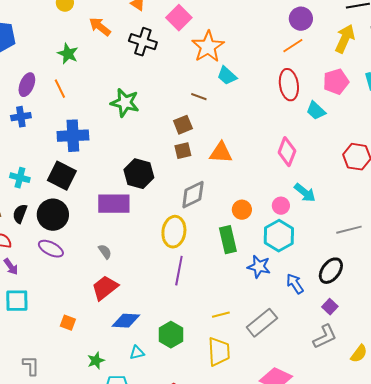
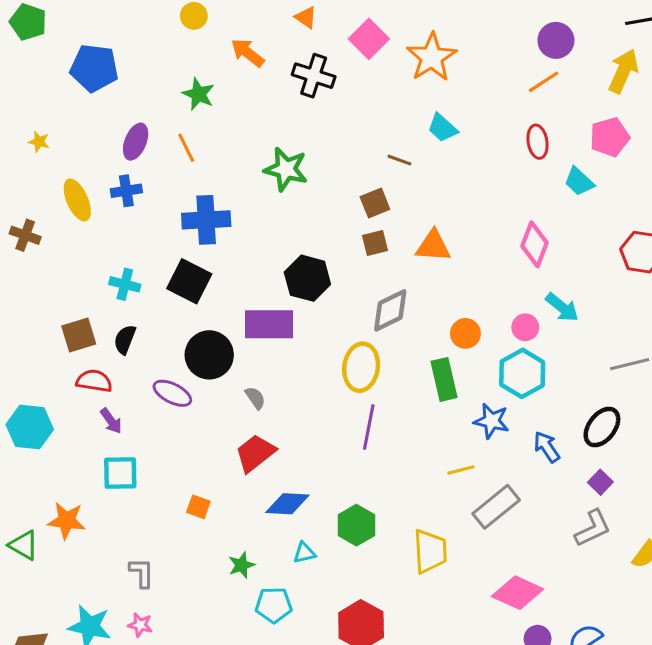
orange star: (208, 47) -> (432, 57), moved
red ellipse: (289, 85) -> (538, 142), size x0.7
black circle: (53, 215) -> (209, 355), moved
yellow line: (221, 315) -> (461, 470), moved

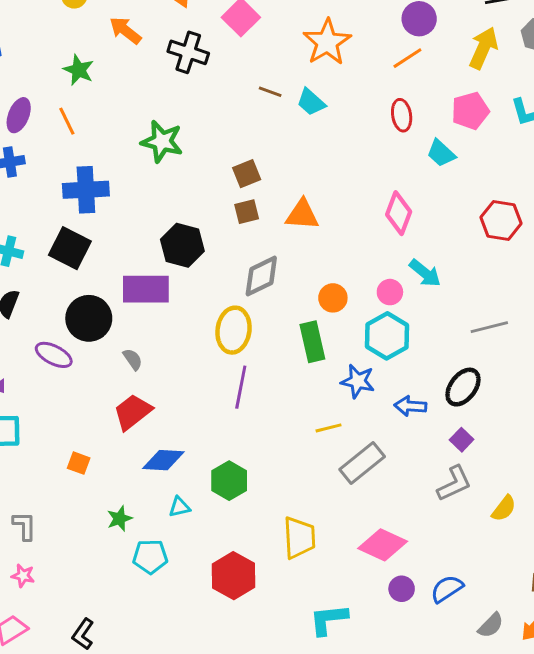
orange star: (432, 57) -> (327, 42), moved
brown line: (399, 160) -> (270, 92), moved
blue arrow: (547, 447) -> (410, 406), turned -52
yellow trapezoid: (430, 551) -> (299, 538), moved

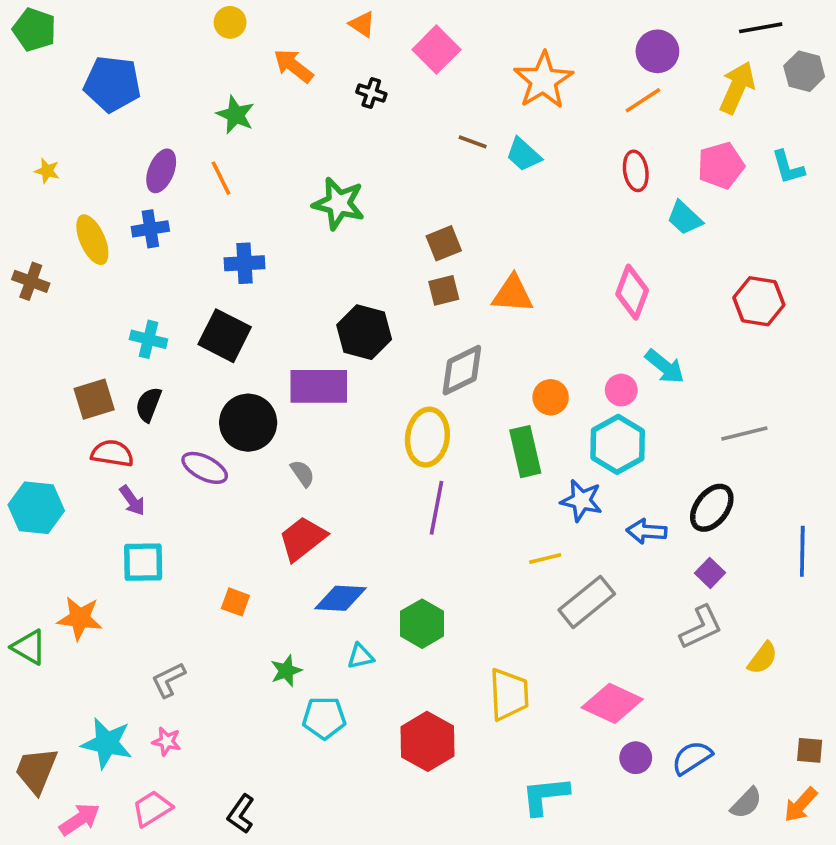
black cross: (188, 52) -> (371, 93), size x0.6
blue cross: (86, 190) -> (245, 263), size x0.7
gray L-shape: (25, 526) -> (168, 680), turned -116

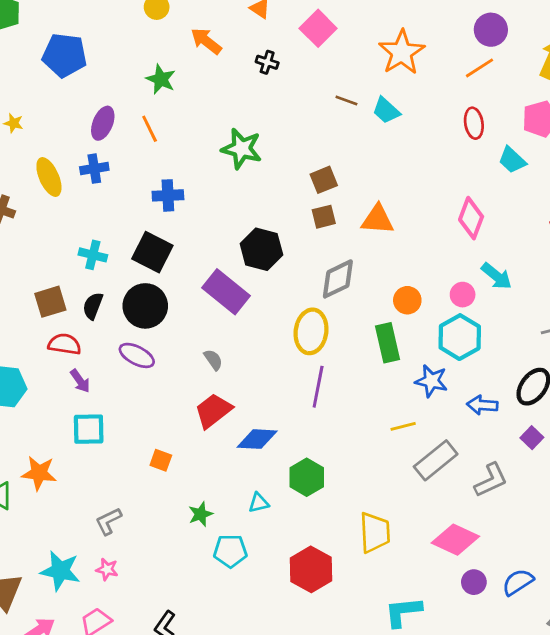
purple rectangle: (319, 386) -> (226, 292), turned 39
black circle: (248, 423) -> (145, 306), moved
blue diamond: (340, 598) -> (257, 439), moved
gray L-shape: (701, 627) -> (491, 480), moved

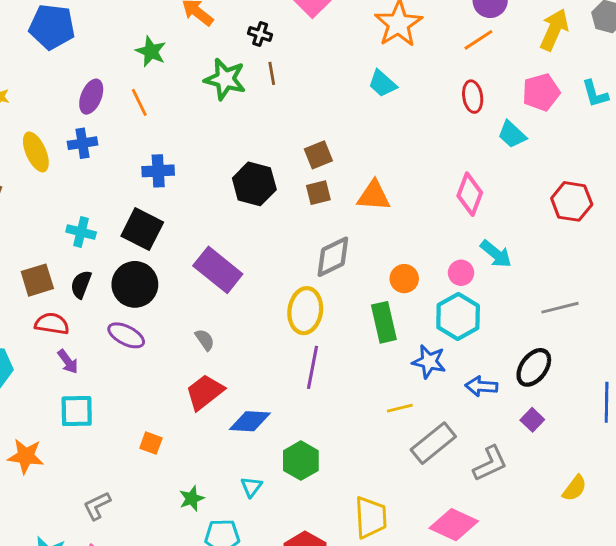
brown line: (346, 101) -> (272, 73), moved, turned 60
green star: (242, 149) -> (225, 79), moved
black hexagon: (261, 249) -> (254, 184), moved
cyan triangle: (259, 503) -> (251, 487), turned -40

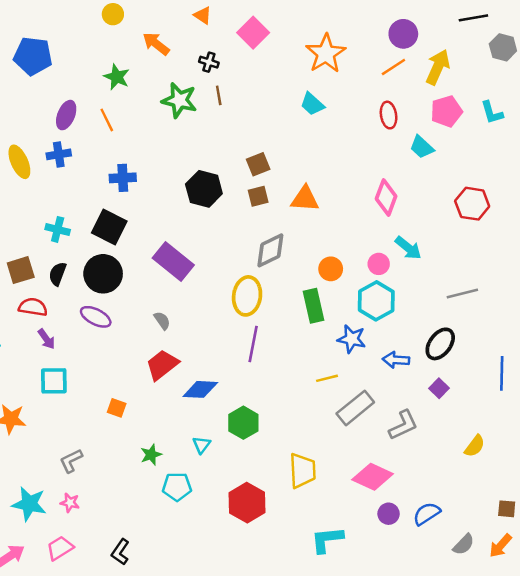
yellow arrow: (554, 30) -> (438, 67), moved

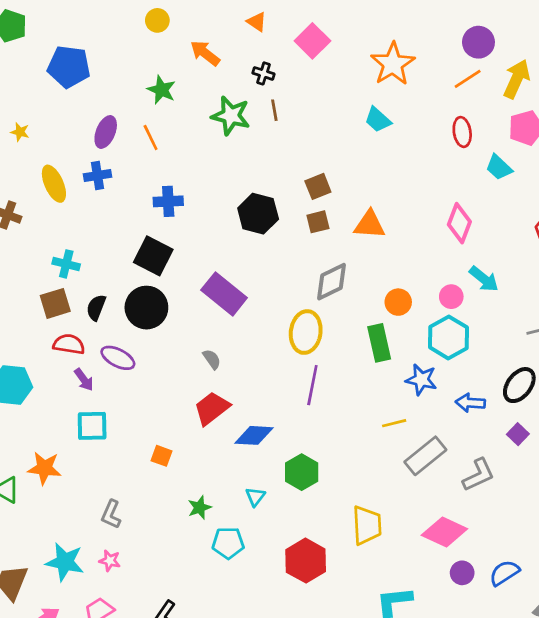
cyan cross: (58, 229) -> (66, 264), moved
purple ellipse: (96, 317) -> (118, 358), moved
gray L-shape: (71, 461) -> (111, 514), turned -40

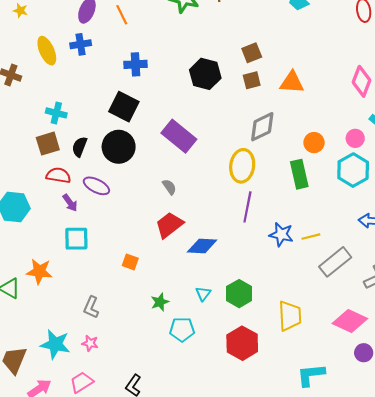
blue star: (421, 380) -> (281, 234), moved
green hexagon: (302, 472) -> (239, 294), moved

